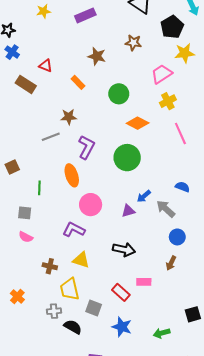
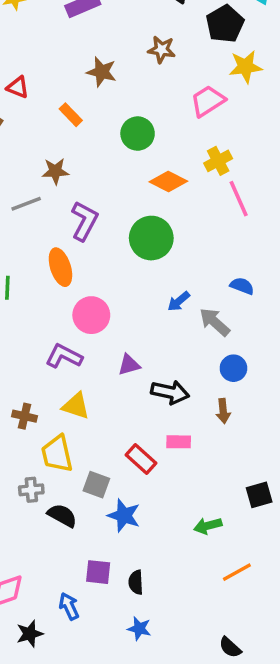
yellow cross: (168, 101) -> (218, 161), moved
purple triangle: (128, 211) -> (129, 365), moved
black arrow: (124, 250) -> (170, 392), moved
brown arrow: (171, 263) -> (223, 411), turned -32
blue star: (122, 327) -> (124, 516), moved

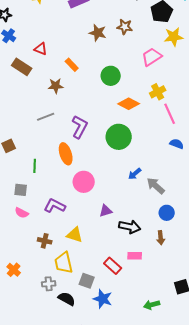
brown star: (102, 72) -> (98, 33), moved
brown star: (55, 171) -> (56, 86), moved
blue semicircle: (242, 286) -> (177, 144), moved
purple L-shape: (64, 356) -> (55, 206), moved

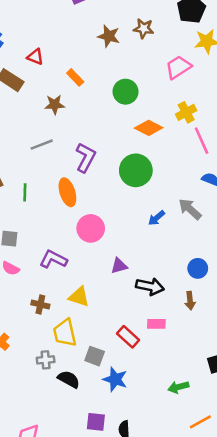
green line: (35, 166) -> (25, 192), moved
gray arrow: (156, 186) -> (190, 209), moved

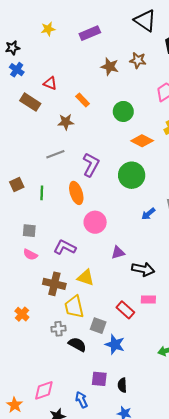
brown cross: (40, 304) -> (54, 284), size x1.5

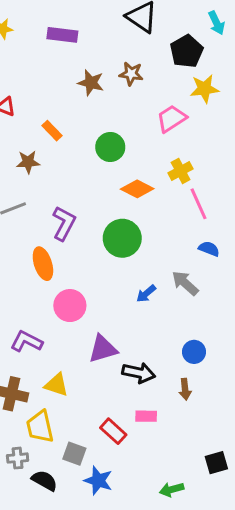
purple rectangle: (90, 33) -> (62, 35), turned 30
purple triangle: (118, 252) -> (103, 349), size x1.5

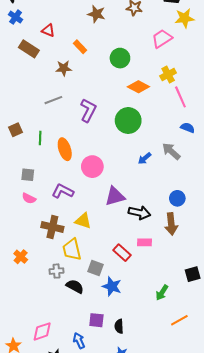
brown star: (91, 83) -> (96, 14), moved
orange ellipse: (43, 264) -> (65, 149), moved
brown arrow: (185, 389) -> (171, 224), size x1.5
green arrow: (172, 489) -> (162, 293), turned -42

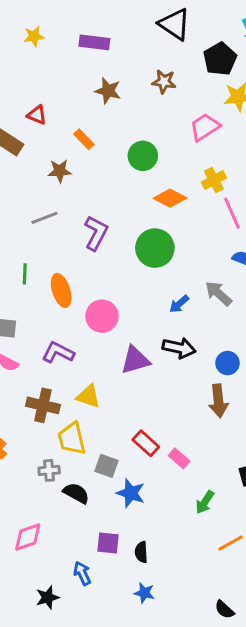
black arrow: (139, 213) -> (179, 348), moved
pink rectangle: (145, 242) -> (179, 458), moved, turned 40
pink diamond: (42, 331) -> (28, 537), moved

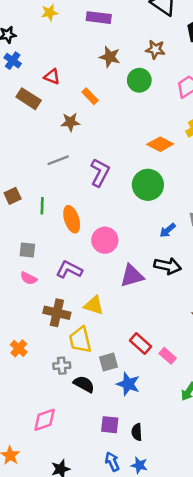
green circle: (143, 156) -> (139, 80), moved
gray square: (106, 466) -> (109, 362), turned -36
blue arrow: (82, 573) -> (112, 462), moved

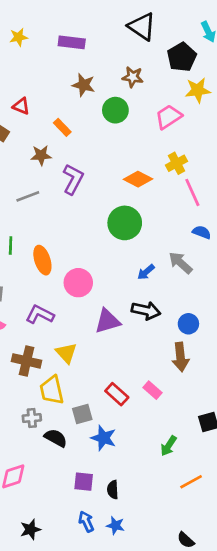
purple L-shape: (100, 173) -> (73, 179), moved
yellow triangle: (94, 305) -> (66, 353), turned 30
pink rectangle: (168, 356) -> (153, 390), moved

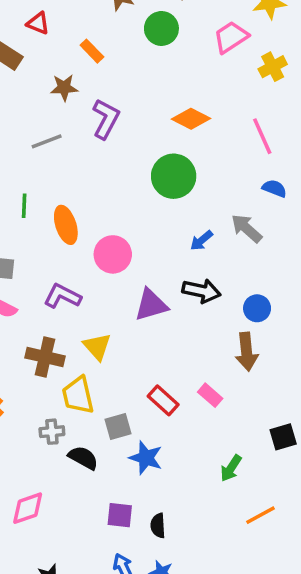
yellow cross: (176, 163) -> (273, 67), moved

